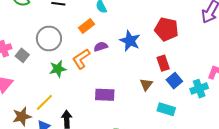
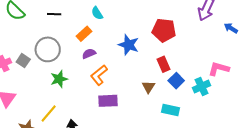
purple semicircle: (101, 47) -> (89, 54), moved
gray square: (22, 55) -> (23, 61), moved
orange L-shape: (81, 59) -> (99, 75), moved

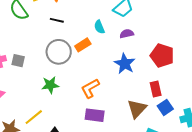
gray circle: (48, 49) -> (59, 52), moved
purple semicircle: (89, 54) -> (127, 34), moved
gray square: (23, 61) -> (18, 61), turned -32
brown triangle: (148, 87) -> (137, 109), size x1.5

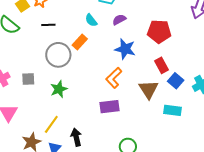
gray square: (18, 61) -> (28, 79), moved
orange L-shape: (90, 88) -> (114, 78), moved

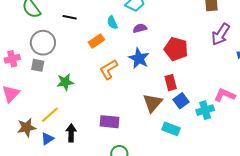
gray circle: (58, 55) -> (43, 43), moved
orange L-shape: (114, 78) -> (109, 69), moved
purple rectangle: (109, 107) -> (109, 122), moved

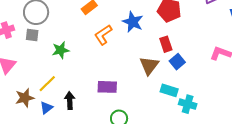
cyan cross: (205, 110) -> (188, 104), moved, turned 36

